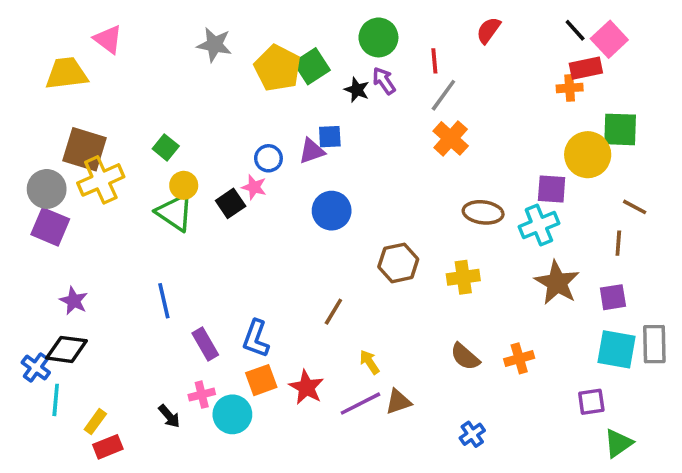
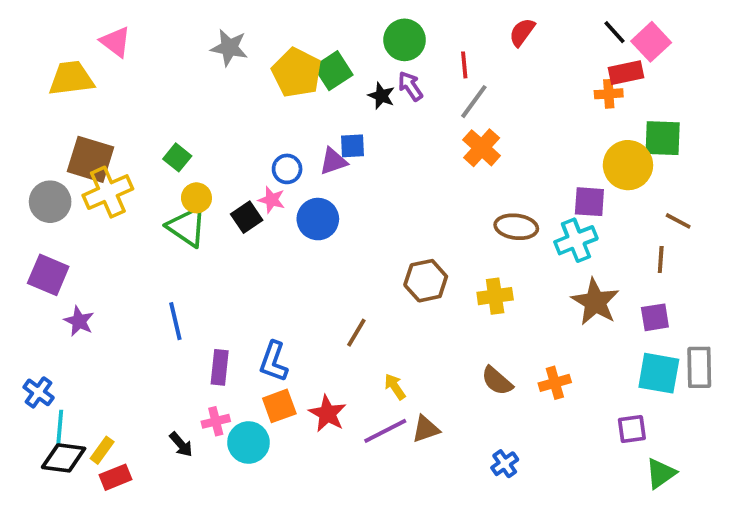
blue circle: (332, 211) -> (318, 219), moved
purple square: (50, 227) -> (48, 275), moved
purple rectangle: (205, 344) -> (220, 367), turned 36
black diamond: (66, 349) -> (64, 458), moved

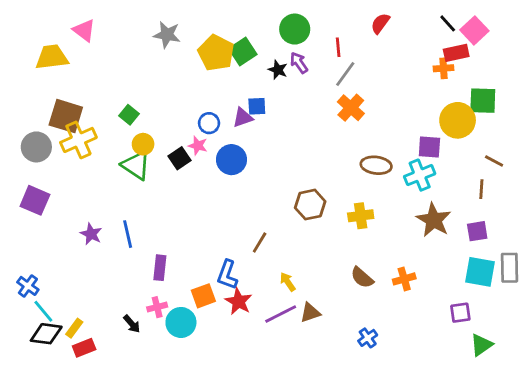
purple star: (79, 321) -> (91, 234), moved
blue L-shape: (274, 362) -> (227, 275), moved
cyan line: (60, 427) -> (43, 311), turned -45

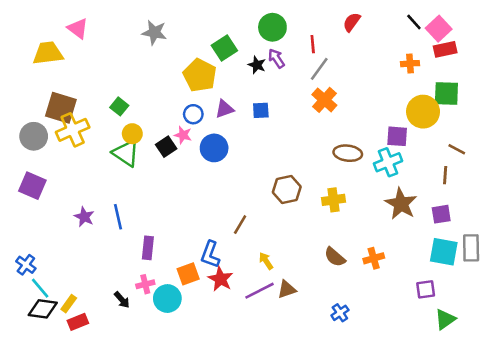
yellow pentagon: (216, 53) -> (200, 75), moved
red rectangle: (456, 53) -> (445, 49), moved
blue square: (257, 106) -> (261, 110), moved

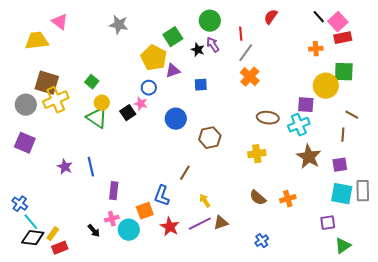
purple triangle: (224, 109) -> (173, 71), moved
blue circle: (214, 148) -> (176, 119), moved
brown hexagon: (287, 189) -> (210, 138), moved
red star: (221, 279) -> (170, 227), moved

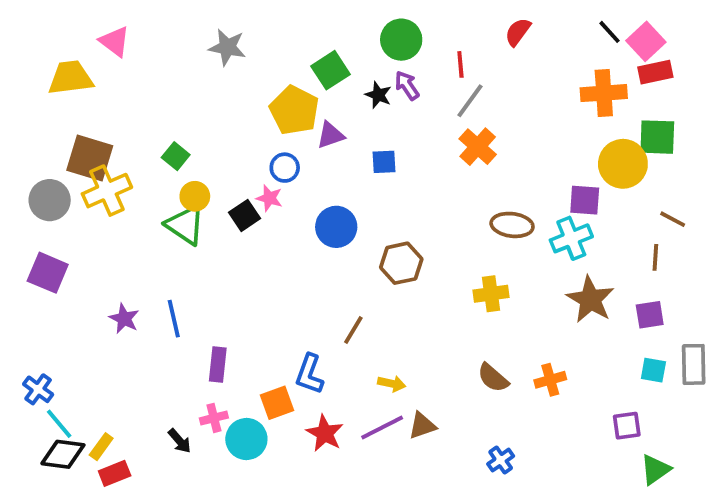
orange cross: (316, 49) -> (604, 93), size x1.6
cyan square: (342, 194) -> (653, 370), size x0.6
yellow arrow: (205, 201) -> (392, 384), turned 136

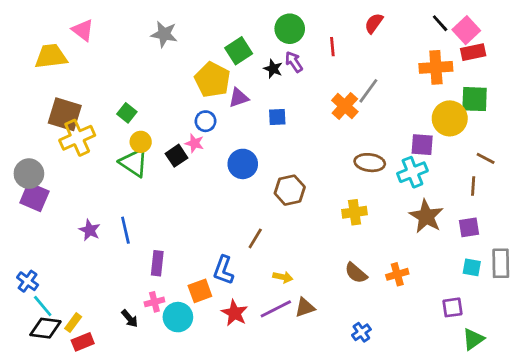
gray line: (470, 101) -> (368, 91), moved
gray circle: (50, 200) -> (29, 174), moved

